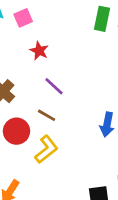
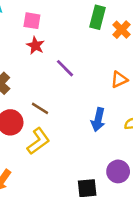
pink square: (23, 18) -> (32, 21), moved, turned 30
purple line: (54, 86) -> (65, 68), moved

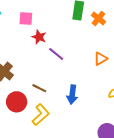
red star: (35, 45) -> (39, 37), moved
blue arrow: (98, 120) -> (72, 95), moved

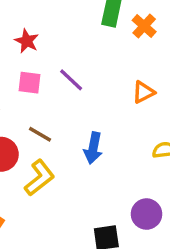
pink square: (26, 18) -> (29, 83), moved
red star: (39, 37) -> (27, 41), moved

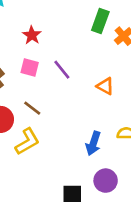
orange triangle: (143, 92) -> (105, 86), moved, turned 48
blue arrow: (93, 148) -> (93, 143), moved

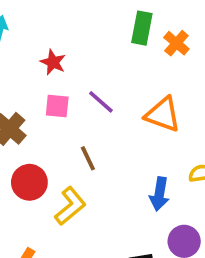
orange triangle: (105, 86) -> (163, 114), size x1.5
brown line: (32, 108) -> (88, 158), moved, turned 36

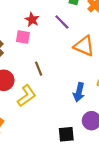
red star: (53, 62) -> (32, 20), moved
purple line: (101, 102) -> (62, 22), moved

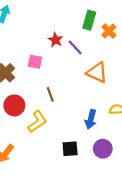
red star: (32, 20) -> (56, 40), moved
black square: (66, 134) -> (70, 149), moved

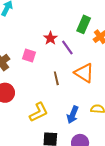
brown line: (50, 94) -> (56, 78), moved
yellow L-shape: (37, 122) -> (39, 112), moved

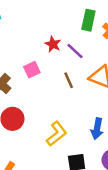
pink square: (29, 56) -> (32, 70), turned -32
brown line: (56, 78) -> (69, 80), moved

